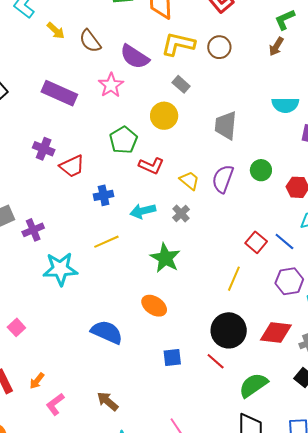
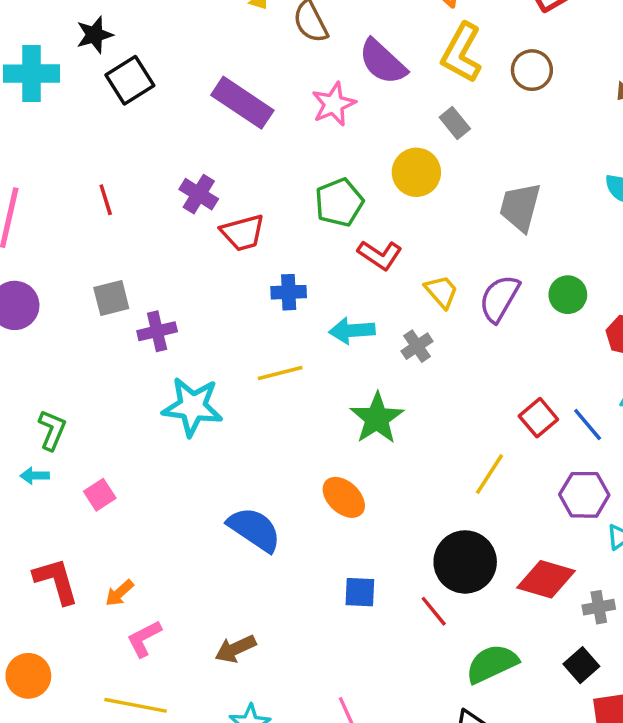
yellow L-shape: (178, 44) -> (462, 53), turned -84
brown arrow: (108, 401) -> (235, 649), turned -75

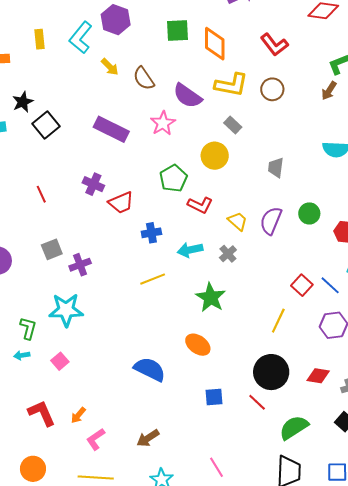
yellow L-shape: (462, 53) -> (231, 85), turned -100
gray trapezoid: (520, 207) -> (276, 168), size x0.7
cyan star: (192, 407) -> (66, 310), moved
red diamond: (546, 579) -> (318, 376), size x0.7

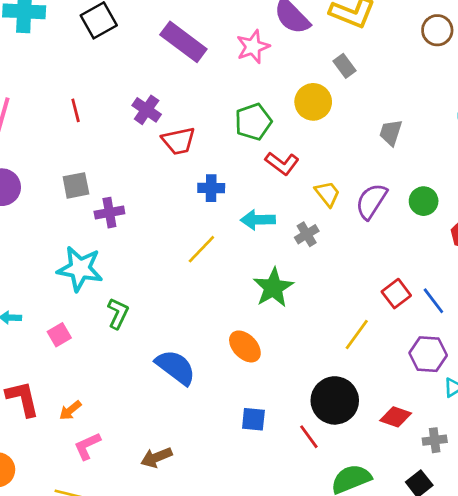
brown circle: (272, 89) -> (437, 30), moved
yellow line: (153, 279) -> (201, 249), turned -35
green L-shape: (28, 328) -> (118, 313), moved

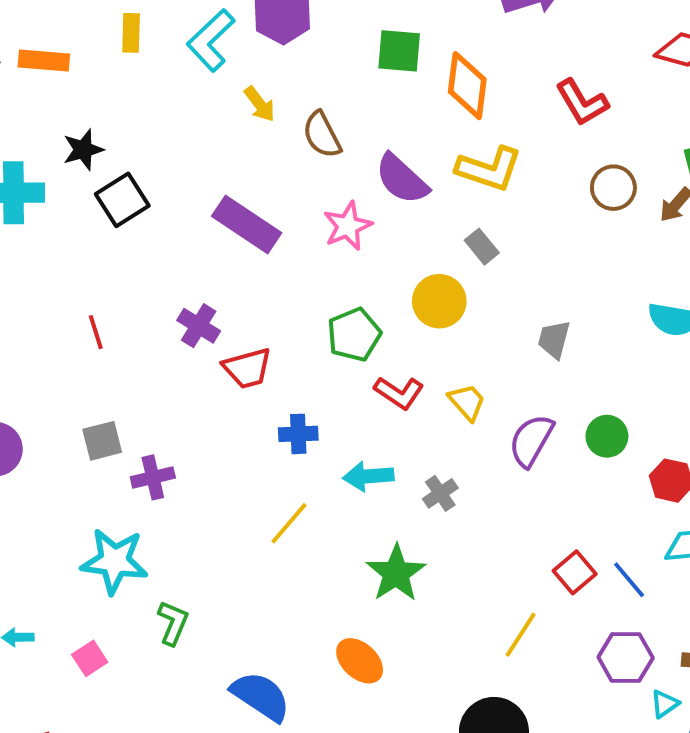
yellow trapezoid: (327, 194) -> (467, 402), moved

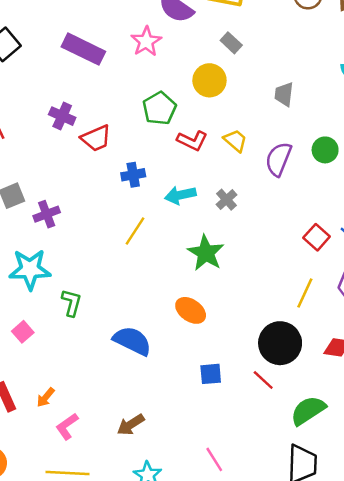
yellow line: (521, 635) -> (305, 293), moved

